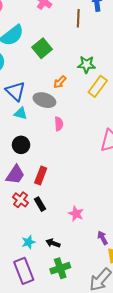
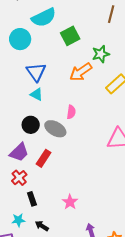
green star: (87, 65) -> (101, 54), moved, turned -30
orange arrow: (60, 82) -> (81, 72), size x1.6
gray ellipse: (44, 100) -> (55, 129), moved
black rectangle: (40, 204) -> (32, 199), moved

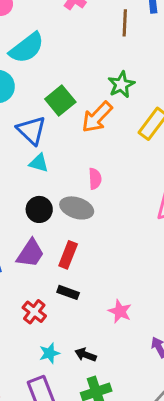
green square: (70, 36) -> (60, 101), moved
red cross: (19, 178) -> (34, 312), moved
black rectangle: (32, 199) -> (68, 292), moved, turned -40

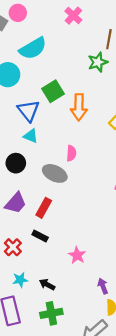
green star: (121, 85) -> (98, 62), moved
orange arrow: (97, 117) -> (79, 107), turned -50
black circle: (39, 209) -> (16, 163), moved

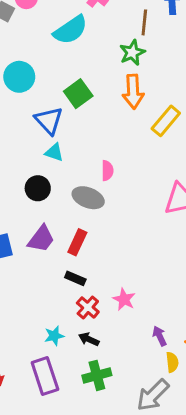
cyan semicircle: (33, 48) -> (71, 30), moved
orange arrow: (79, 107) -> (133, 92), moved
red cross: (13, 247) -> (88, 307), moved

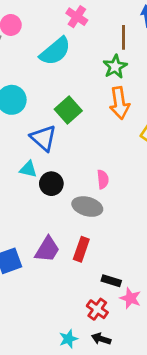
cyan triangle: (54, 152) -> (28, 169), moved
black circle: (38, 188) -> (51, 184), moved
black rectangle: (75, 278) -> (111, 281), moved

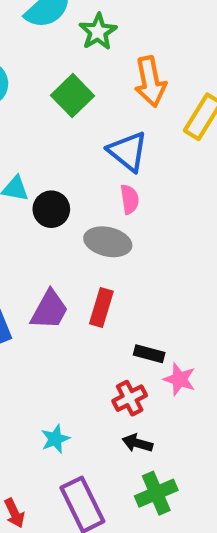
green star: (115, 67) -> (98, 32), moved
blue triangle: (43, 138) -> (128, 151), moved
red cross: (97, 309) -> (130, 398), turned 30
cyan star: (68, 339) -> (55, 439), moved

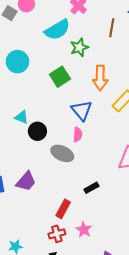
red rectangle: (101, 307) -> (63, 209), moved
black rectangle: (149, 354) -> (91, 188), moved, turned -56

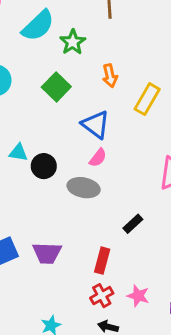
orange arrow: (100, 78) -> (110, 76), size x0.7
pink semicircle: (78, 134) -> (98, 158), turned 48
purple trapezoid: (26, 181) -> (47, 253), moved, turned 65
pink star: (84, 230) -> (138, 296), moved

